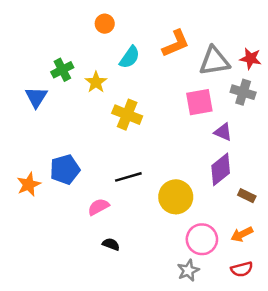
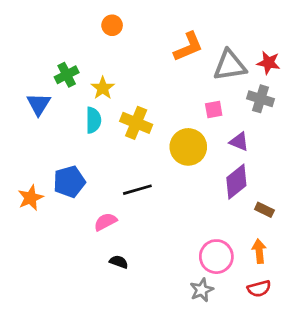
cyan semicircle: (130, 57) -> (93, 120), moved, turned -35
pink square: (199, 102) -> (214, 109), size x0.6
yellow circle: (176, 197) -> (188, 147), moved
orange arrow: (242, 234) -> (259, 251), turned 110

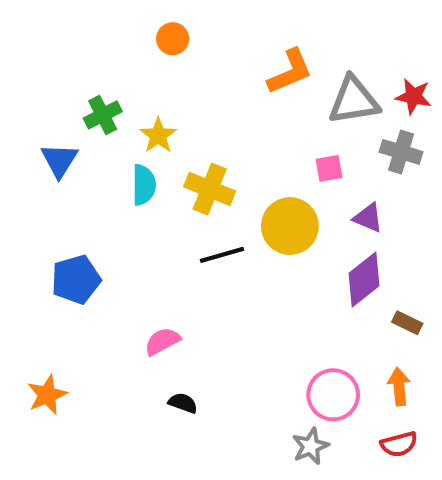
blue pentagon: (69, 182) -> (76, 280), moved
black line: (137, 190) -> (222, 255), moved
orange star: (31, 198) -> (47, 395), moved

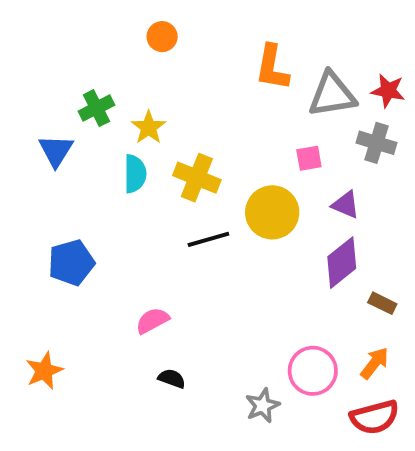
orange L-shape: (290, 72) -> (272, 68), turned 123
orange arrow: (399, 387) -> (375, 363), turned 44
red semicircle: (399, 444) -> (375, 417), size x1.4
gray star: (310, 446) -> (263, 406), moved

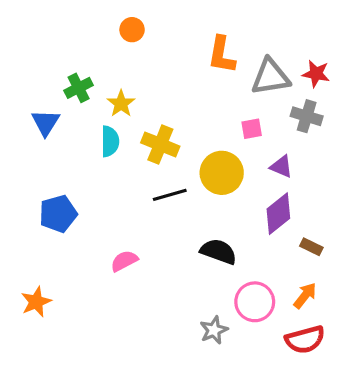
black semicircle: (172, 379) -> (219, 251), moved, size x1.6

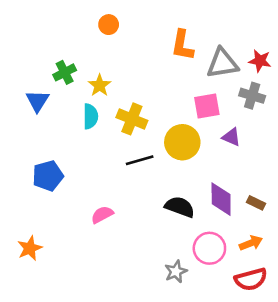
pink square: (252, 129) -> (207, 106), size x1.5
purple diamond: (278, 214) -> (221, 199), moved, turned -52
orange arrow: (305, 296) -> (251, 243), turned 30

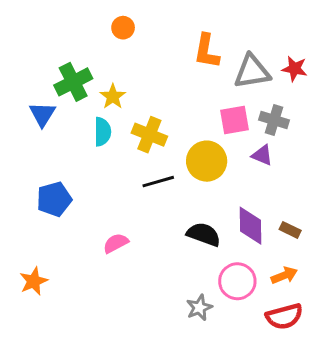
green cross: (65, 72) -> (73, 82), size x1.4
gray cross: (252, 96) -> (274, 120), moved

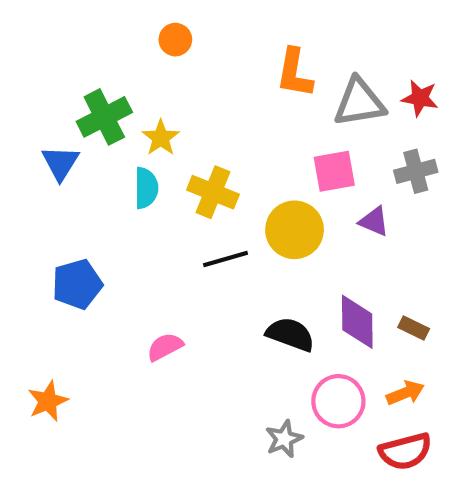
gray cross: (274, 120) -> (416, 171), moved, turned -32

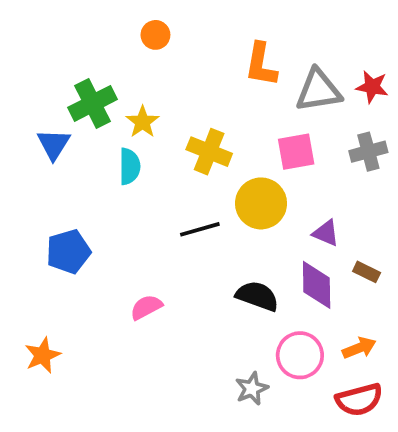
yellow cross: (213, 192) -> (209, 152), moved
purple triangle: (374, 221) -> (326, 233), moved
brown rectangle: (414, 328) -> (367, 272), moved

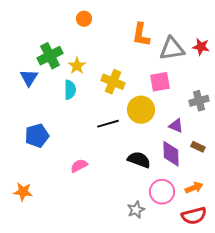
gray cross: (368, 152) -> (199, 101), moved
orange star: (43, 355) -> (23, 192), turned 30

